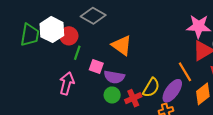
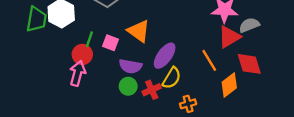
red circle: (69, 36) -> (82, 54), moved
pink square: (96, 66) -> (111, 43), moved
purple ellipse: (172, 91) -> (165, 56), moved

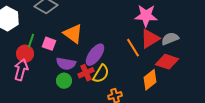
gray semicircle: (249, 25) -> (170, 39), moved
orange line: (209, 60) -> (133, 48), moved
red diamond: (249, 64) -> (167, 62), turned -55
red cross: (152, 90) -> (86, 73), moved

